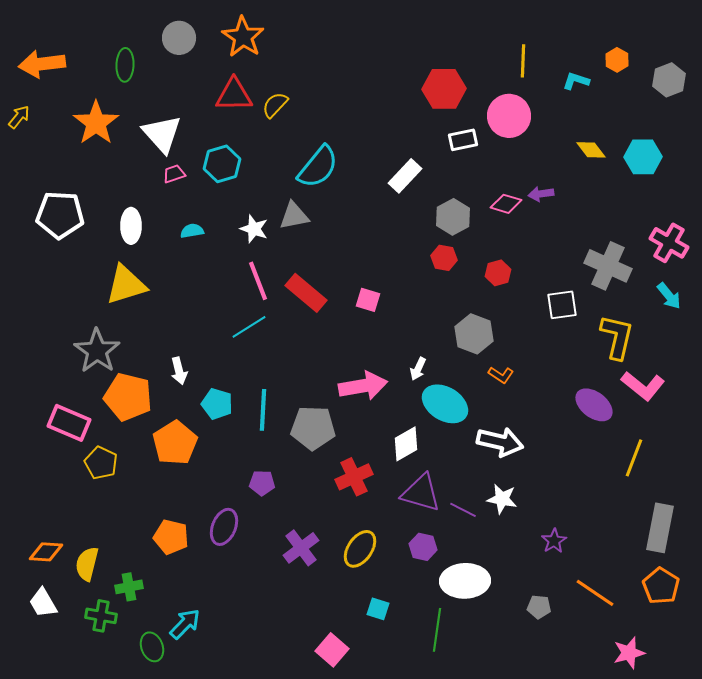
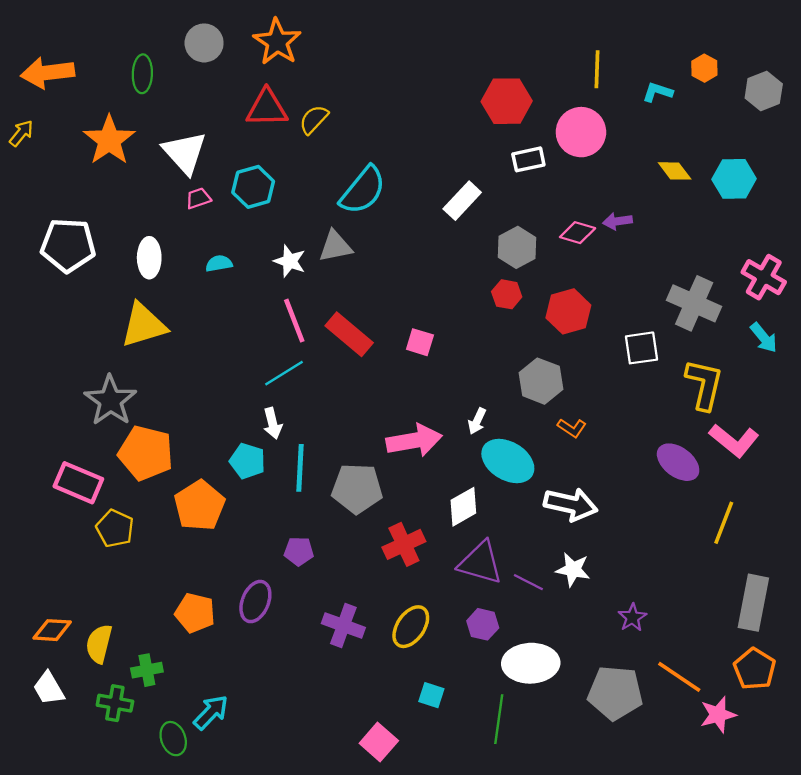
red hexagon: (498, 273) -> (568, 311), size x1.5
white arrow: (179, 371) -> (273, 423), moved
purple cross: (301, 548) -> (343, 626), turned -33
gray pentagon: (539, 607) -> (615, 693), size x2.0
pink star: (629, 653) -> (718, 715), moved

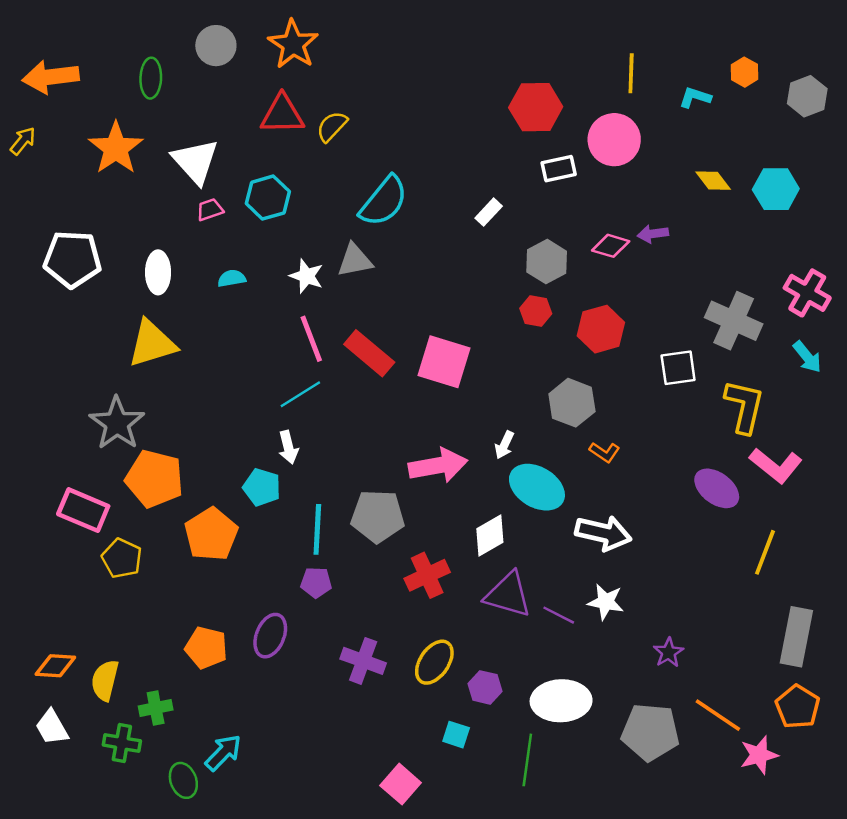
white rectangle: (462, 201) -> (489, 212), size x0.7
pink square: (420, 342) -> (444, 362), size x1.8
cyan line: (300, 468) -> (317, 529), moved
purple hexagon: (483, 624) -> (485, 687), moved

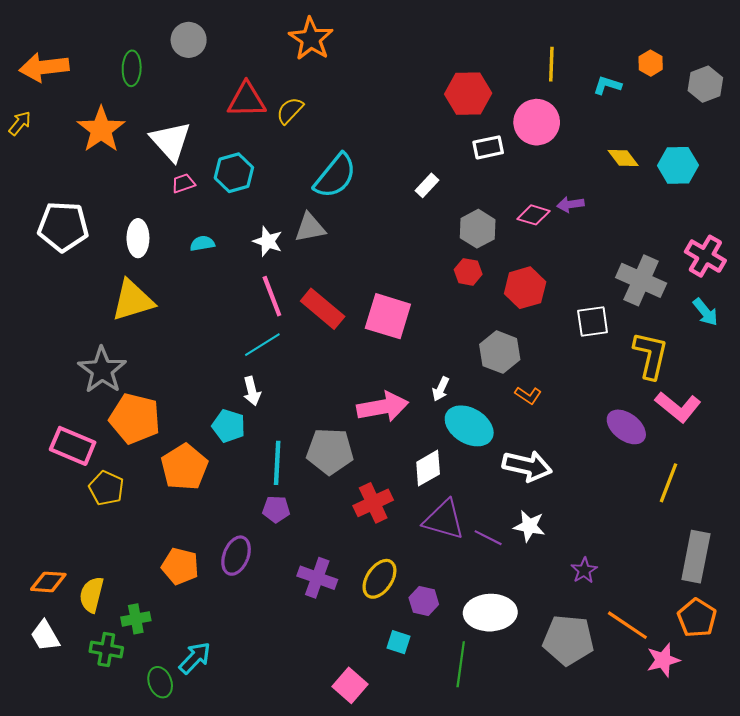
orange star: (293, 44) -> (311, 39), moved

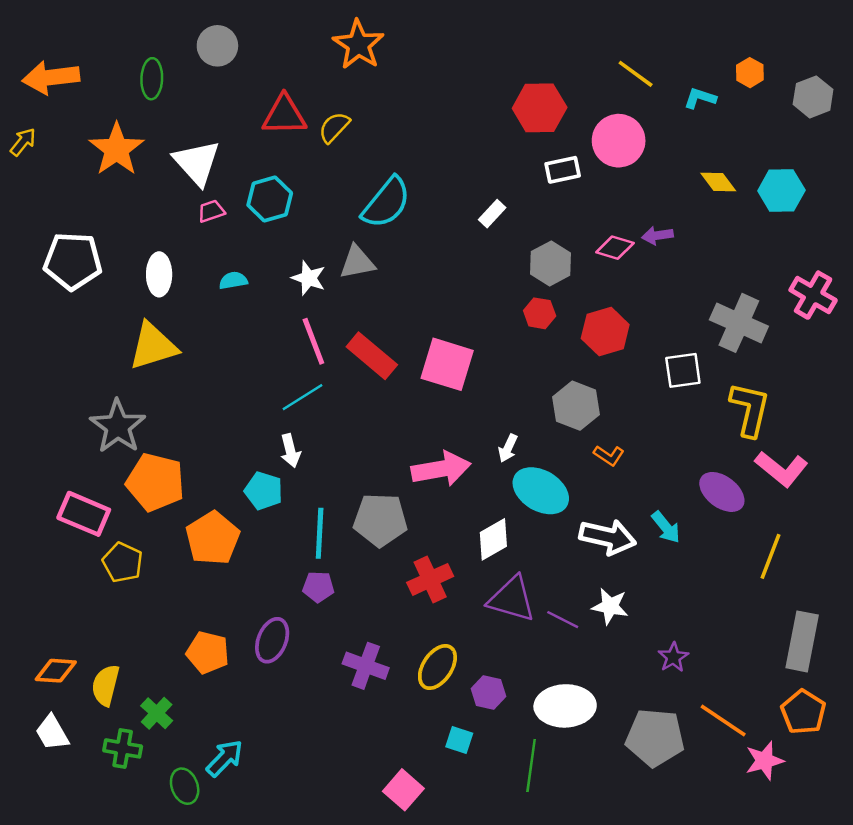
yellow line: (551, 64) -> (636, 74), turned -56
cyan arrow: (705, 312) -> (666, 527), moved
green cross: (136, 619) -> (157, 713), turned -36

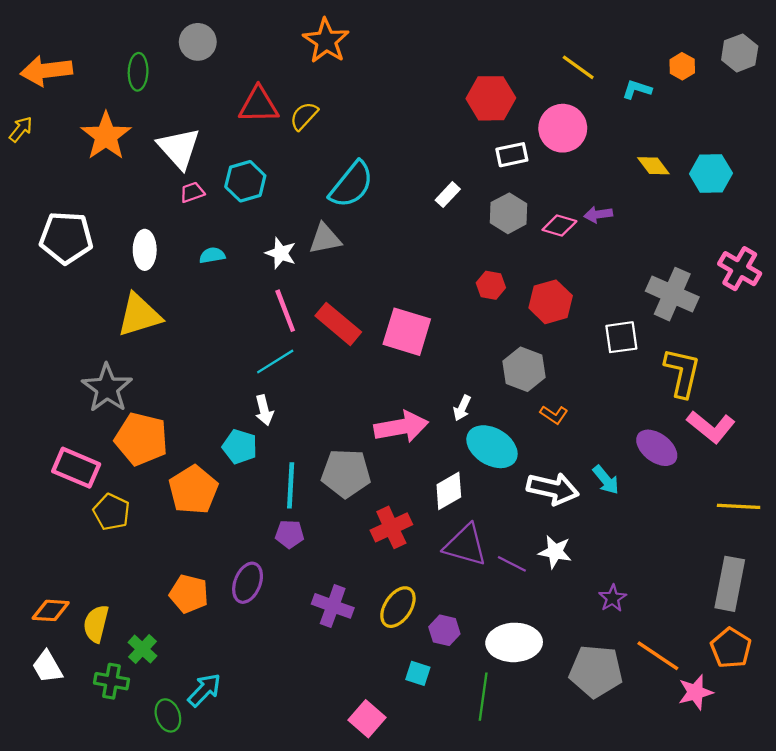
gray hexagon: (813, 97) -> (740, 53), moved
gray hexagon: (550, 263) -> (509, 213), moved
yellow line: (771, 556) -> (739, 506), moved, turned 72

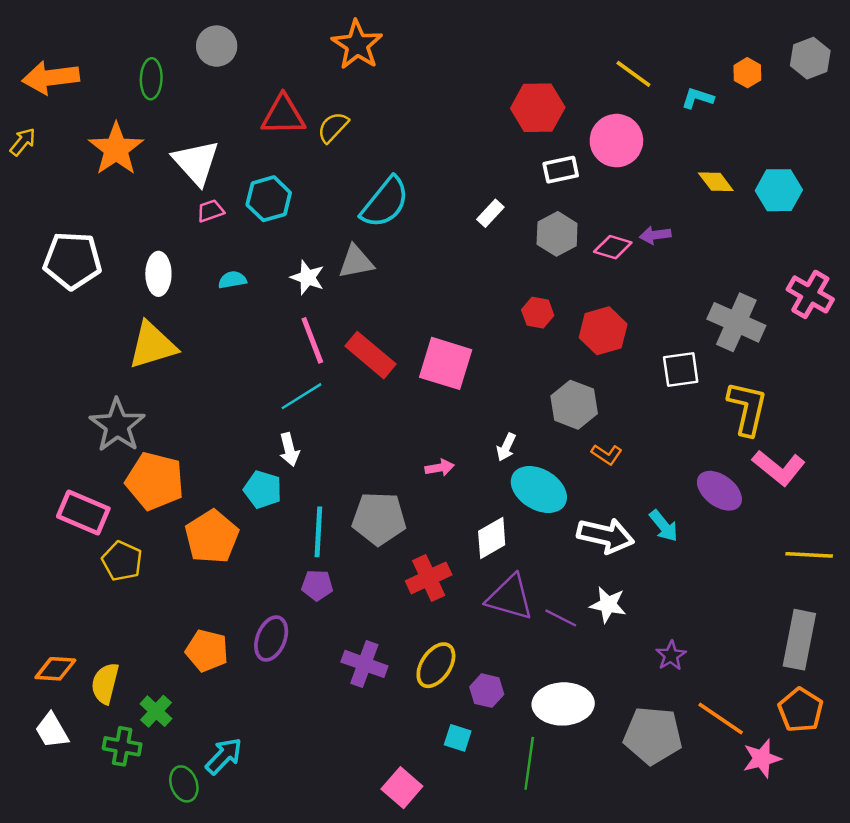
pink arrow: (401, 427) -> (440, 468), size x0.5

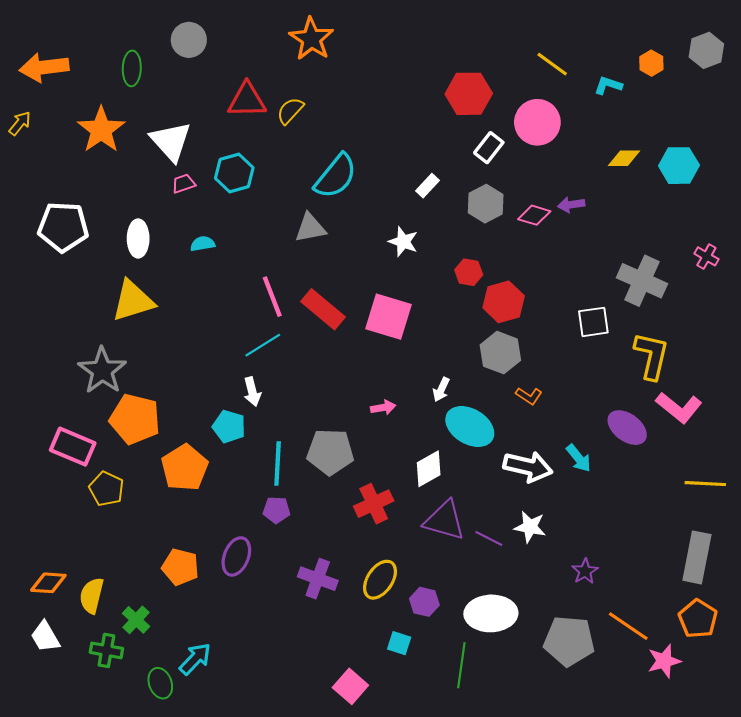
white rectangle: (561, 170) -> (489, 148), turned -40
yellow diamond: (716, 182) -> (624, 158), turned -52
white star: (307, 277) -> (403, 242), moved
pink cross: (810, 294) -> (706, 256), size x0.6
red hexagon: (603, 331) -> (504, 302), moved

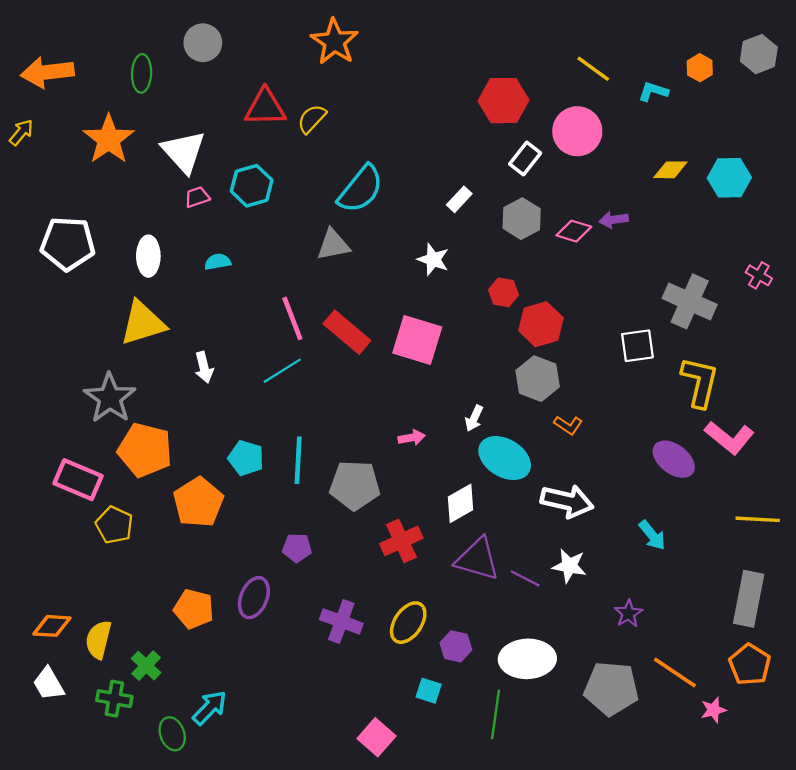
white arrow: (252, 392) -> (204, 367), moved
cyan arrow: (579, 458) -> (652, 535), moved
cyan line: (278, 463) -> (298, 460), moved
pink star: (664, 661) -> (713, 710), size x0.7

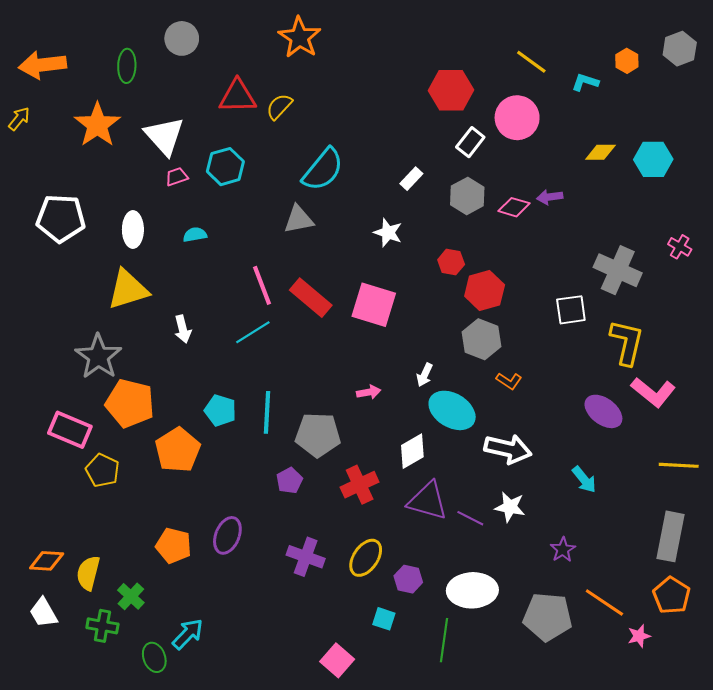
purple pentagon: (297, 548) -> (289, 481), moved, turned -30

